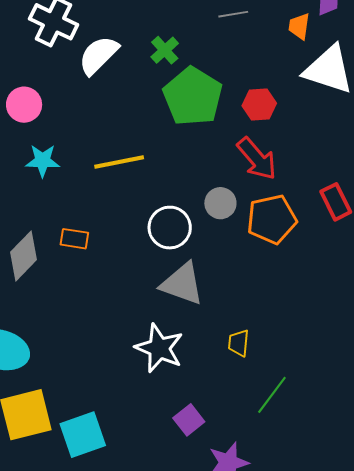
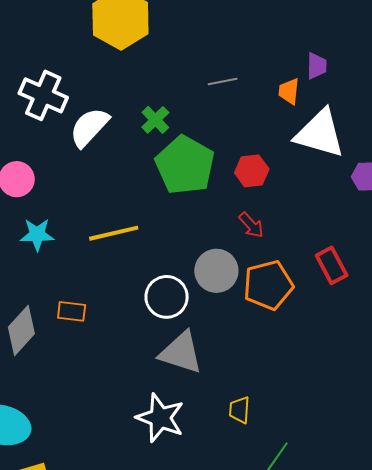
red arrow: (257, 159) -> (251, 225), size x0.6
gray circle: (220, 203) -> (216, 271), size x1.4

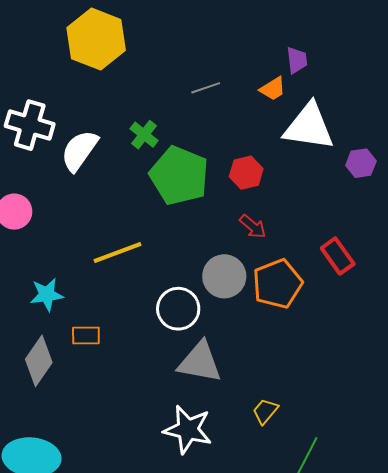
orange trapezoid: (289, 91) -> (273, 89), turned -120
cyan star: (37, 235) -> (47, 295), moved
yellow trapezoid: (239, 410) -> (265, 411), turned 44

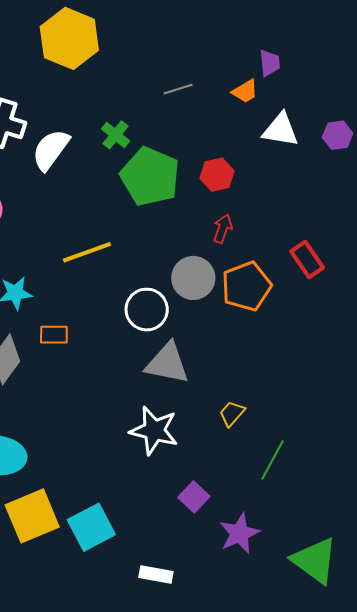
white triangle: (309, 127) -> (280, 130), size x0.7
purple hexagon: (361, 163) -> (338, 135), moved
red arrow: (253, 226) -> (223, 229), turned -112

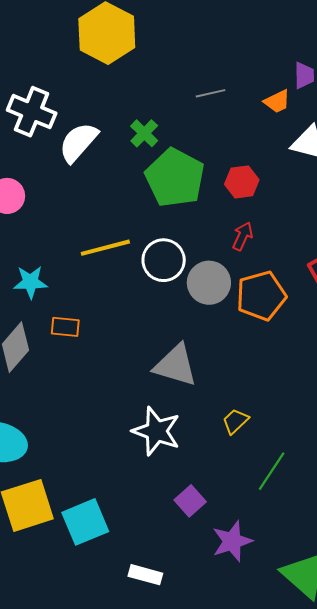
white circle: (147, 310) -> (164, 260), moved

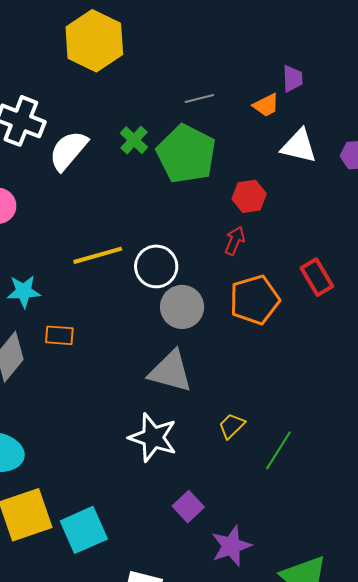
green pentagon: (175, 178) -> (186, 154), moved
red hexagon: (242, 182) -> (249, 196), moved
gray circle: (209, 283) -> (182, 307), moved
green line: (272, 471) -> (278, 450), moved

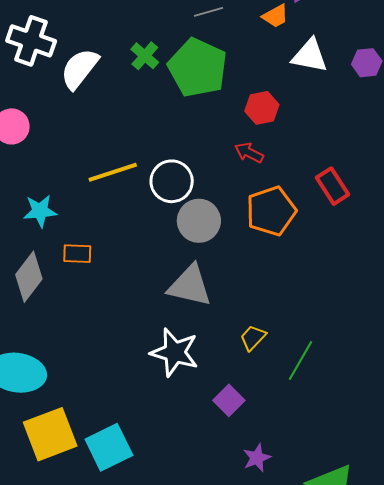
red arrow: (235, 241) -> (249, 153), turned -84
purple square: (188, 507) -> (229, 400), moved
purple star: (231, 546) -> (257, 458), size x0.7

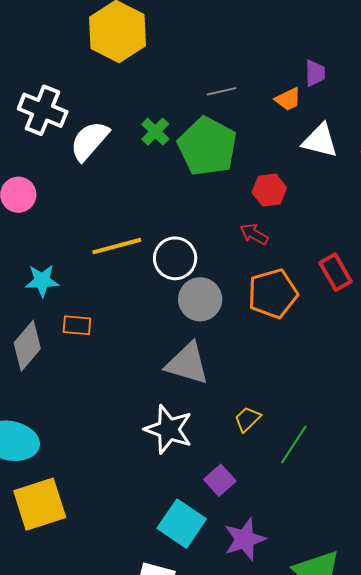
cyan square: (109, 447) -> (182, 524), moved, turned -33
purple star: (257, 458) -> (245, 539), size x1.5

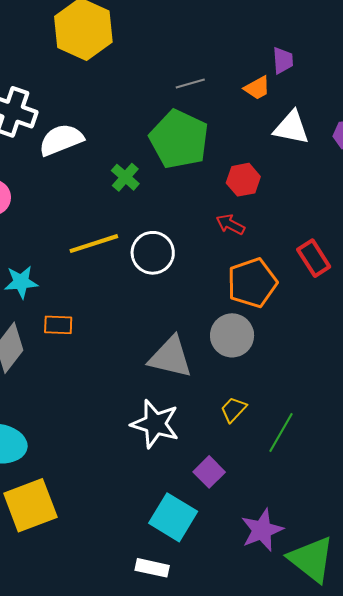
green cross: (155, 132) -> (125, 177), moved
white semicircle: (89, 141) -> (61, 140), turned 30
gray circle: (200, 299) -> (232, 335), moved
purple star: (245, 539) -> (262, 530), moved

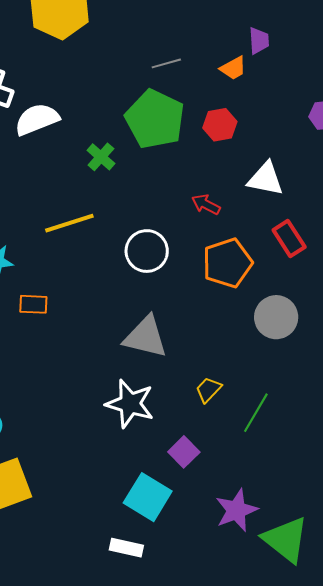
white triangle: (291, 128) -> (265, 179), moved
red hexagon: (243, 180) -> (220, 125), moved
white circle: (153, 253) -> (147, 251), moved
gray circle: (232, 335) -> (276, 317), moved

